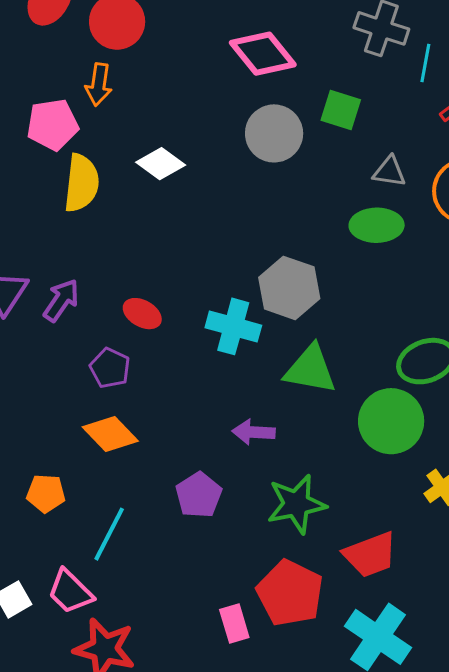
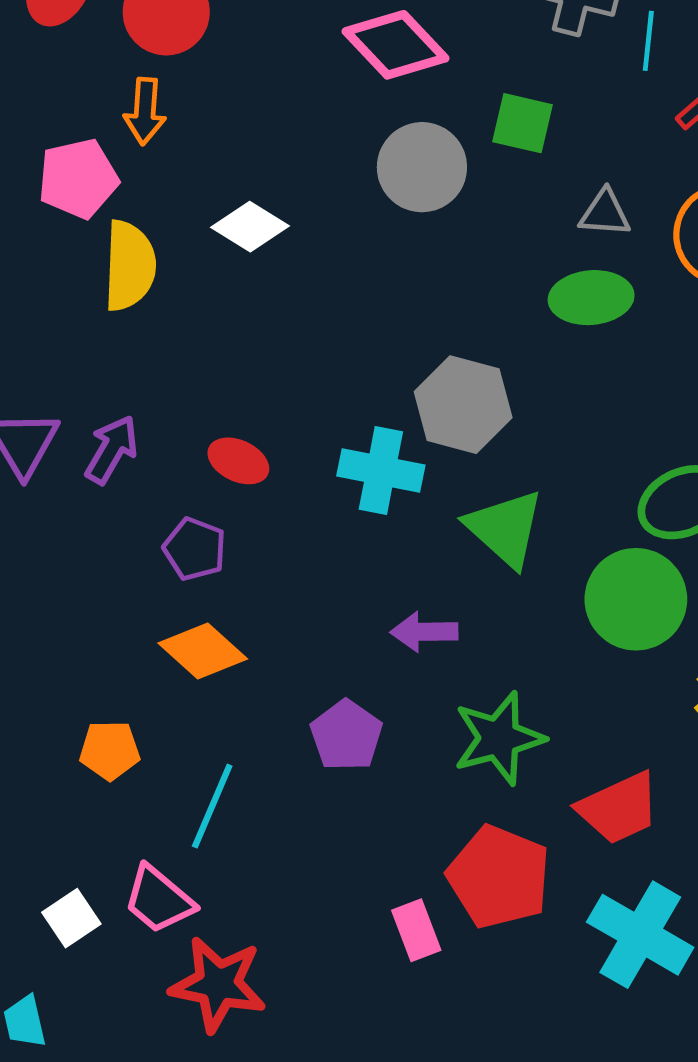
green triangle: (310, 369) -> (505, 528), turned 36

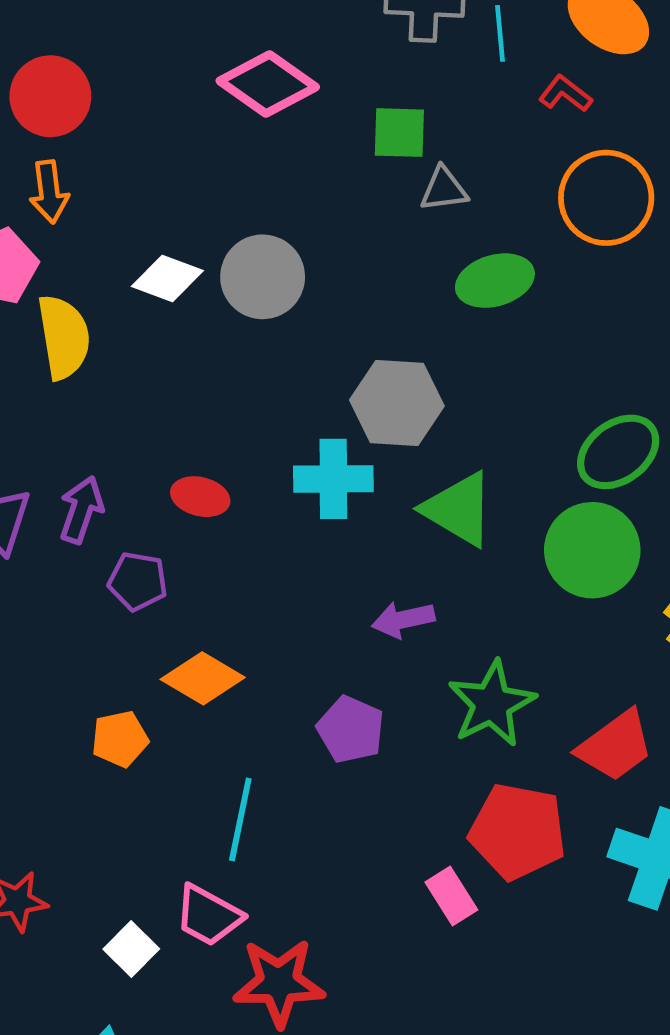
gray circle: (422, 167) -> (263, 277), moved
gray triangle: (605, 213) -> (444, 189), moved
purple pentagon: (195, 549) -> (138, 581), moved
orange pentagon: (110, 750) -> (120, 739), moved

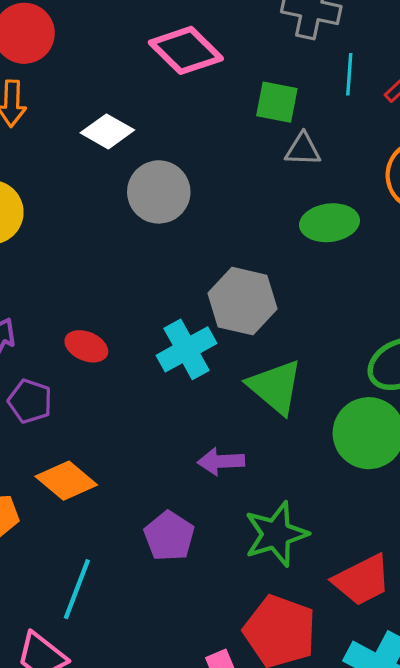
cyan line: (500, 33) -> (349, 74), moved
white diamond: (167, 279) -> (107, 131), moved
cyan cross: (333, 479) -> (187, 349), turned -38

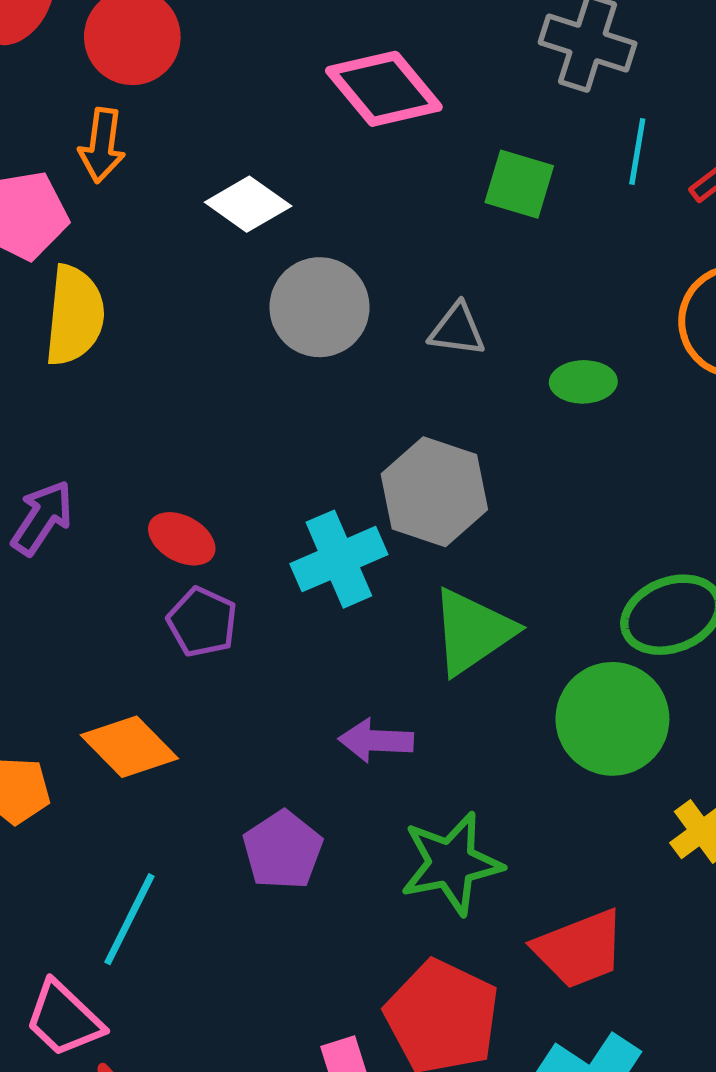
gray triangle: (303, 149) -> (457, 330), moved
green ellipse: (330, 223) -> (583, 382), size x0.7
green triangle: (275, 387) -> (472, 632), turned 40
purple pentagon: (30, 401) -> (202, 622), moved

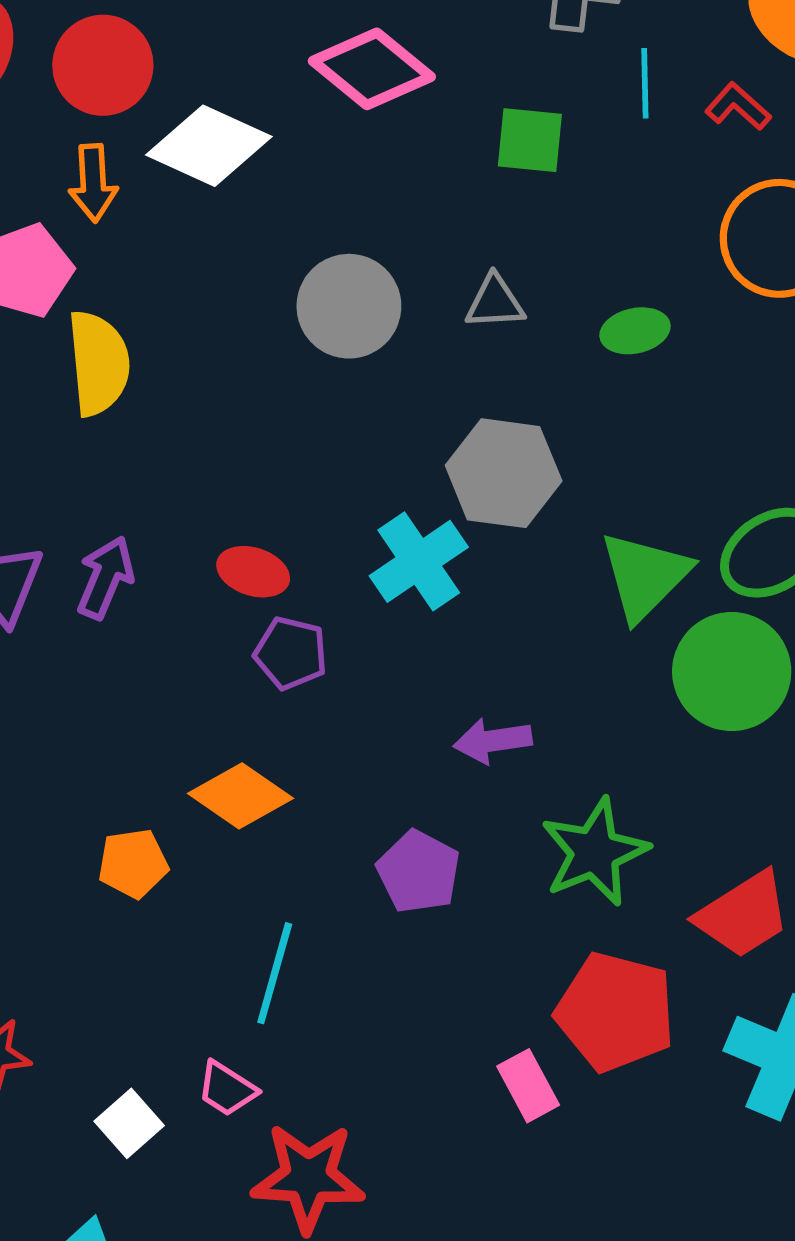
white diamond: (248, 204) -> (209, 146), moved, size x1.4
green triangle: (472, 632) -> (645, 576), moved
pink trapezoid: (64, 1019) -> (227, 1089), size x0.7

